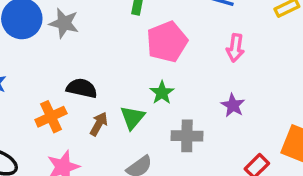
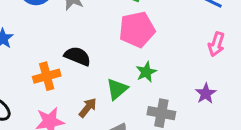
pink pentagon: (167, 42) -> (137, 30), moved
brown arrow: (99, 124) -> (88, 108), moved

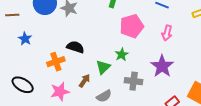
pink pentagon: (137, 30) -> (132, 26), moved
purple star: (206, 94) -> (162, 66), size x1.6

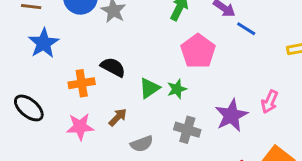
pink pentagon: (132, 26) -> (198, 51), turned -30
pink arrow: (167, 33) -> (270, 102), moved
blue star: (25, 39) -> (44, 43), size x1.5
green triangle: (103, 67) -> (149, 88), moved

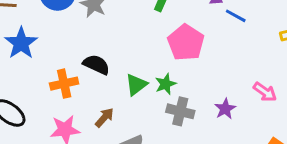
pink arrow: (270, 102) -> (265, 92), turned -75
purple star: (231, 115) -> (225, 109), size x0.6
gray cross: (187, 130) -> (180, 111), moved

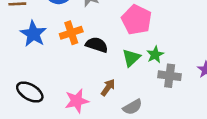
pink pentagon: (186, 43) -> (137, 20), moved
orange cross: (64, 84) -> (71, 33), moved

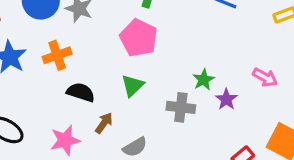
black semicircle: (97, 45) -> (81, 92), moved
green star: (155, 55) -> (203, 80), moved

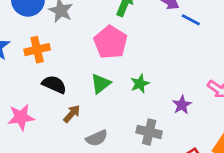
green star: (203, 80) -> (140, 84), moved
gray cross: (181, 107) -> (149, 132), moved
pink star: (65, 140) -> (21, 117), moved

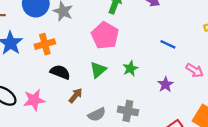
blue line: (191, 20) -> (168, 44), moved
gray cross: (149, 132) -> (128, 111), moved

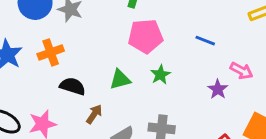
pink pentagon: (105, 36) -> (146, 36), moved, turned -30
green triangle: (98, 70) -> (120, 80), turned 30
purple star: (165, 84) -> (218, 89), moved

